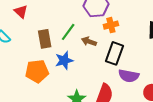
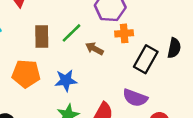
black rectangle: (114, 53) -> (146, 59), moved
blue star: (64, 60) -> (66, 80), moved

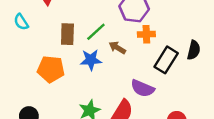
blue star: (66, 80) -> (91, 60), moved
purple semicircle: (135, 98) -> (143, 88), moved

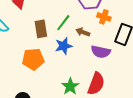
orange cross: (146, 34) -> (104, 17), turned 32
purple semicircle: (143, 88) -> (101, 52), moved

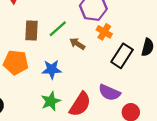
blue star: (64, 46) -> (52, 69), moved
purple semicircle: (101, 52) -> (109, 93), moved

